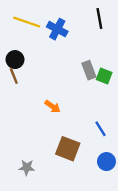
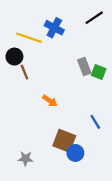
black line: (99, 19) -> (94, 18), turned 66
yellow line: (27, 22) -> (29, 38), moved
brown line: (14, 76) -> (24, 72), moved
blue circle: (106, 162) -> (75, 153), moved

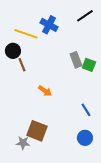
brown square: (64, 141) -> (37, 131), moved
blue circle: (75, 153) -> (85, 138), moved

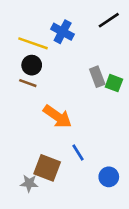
black circle: (13, 51) -> (32, 65), moved
brown line: (22, 65) -> (28, 83), turned -48
orange arrow: (45, 91) -> (57, 116), size x1.6
blue line: (86, 110) -> (78, 152), moved

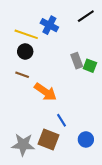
brown line: (28, 83) -> (22, 75), moved
brown square: (47, 168) -> (48, 139), moved
gray star: (29, 183) -> (23, 145), size x1.6

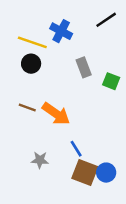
gray rectangle: (77, 61) -> (84, 67), moved
brown line: (22, 75) -> (27, 107), moved
brown square: (48, 139) -> (85, 173), moved
gray star: (23, 145) -> (40, 160), moved, size x0.6

